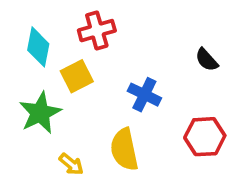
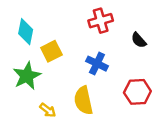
red cross: (97, 31) -> (101, 21), moved

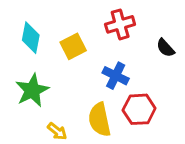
yellow square: (51, 51) -> (73, 46), moved
red hexagon: (137, 92) -> (139, 109), moved

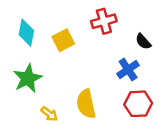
blue cross: (116, 76) -> (128, 69), moved, turned 30
red hexagon: (139, 109) -> (138, 104), moved

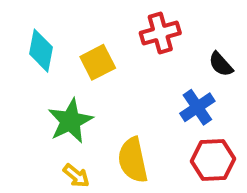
green star: (28, 78) -> (70, 121), moved

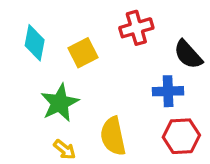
black semicircle: (221, 64) -> (188, 54), size x1.4
blue cross: (197, 107) -> (168, 91), turned 32

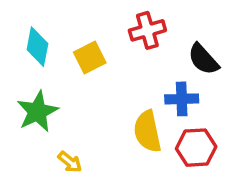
green star: (60, 103) -> (37, 112), moved
yellow semicircle: (113, 136) -> (147, 131), moved

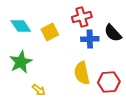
cyan diamond: (37, 47) -> (21, 26), turned -45
blue cross: (182, 99) -> (90, 39), moved

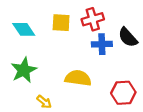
yellow square: (50, 32) -> (61, 23), moved, turned 30
yellow semicircle: (82, 73) -> (78, 78), moved, turned 110

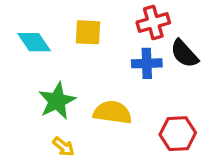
red cross: (93, 19) -> (153, 23), moved
green star: (24, 70) -> (57, 101), moved

